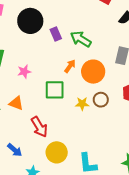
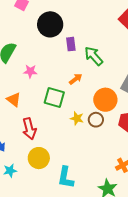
orange circle: (93, 72) -> (105, 100), moved

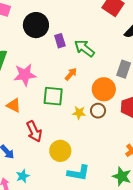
pink star: (30, 71) -> (25, 75), size x1.6
yellow circle: (39, 158) -> (60, 151), moved
cyan L-shape: (66, 177) -> (79, 173), turned -80

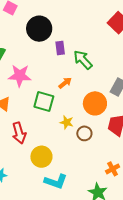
brown circle: (98, 111) -> (84, 133), moved

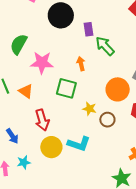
purple rectangle: (60, 48) -> (89, 29), moved
orange arrow: (65, 83) -> (81, 64), moved, turned -64
yellow circle: (41, 157) -> (51, 147), moved
cyan L-shape: (56, 181) -> (79, 144), moved

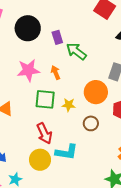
pink star: (42, 63) -> (28, 70), moved
yellow star: (89, 109) -> (69, 105), moved
red arrow: (42, 120) -> (44, 133), moved

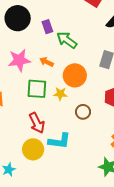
orange arrow: (56, 73) -> (47, 62), turned -40
orange circle: (96, 92) -> (75, 75), moved

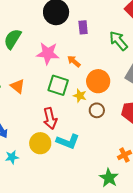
green arrow: (67, 40) -> (118, 41), moved
brown circle: (83, 112) -> (97, 110), moved

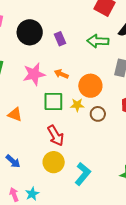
green arrow: (118, 41) -> (98, 41), turned -30
cyan L-shape: (68, 141) -> (83, 174), moved, turned -55
cyan star: (12, 157) -> (32, 194), moved

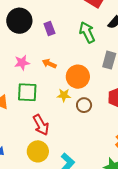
green arrow: (98, 41) -> (87, 32), turned 60
pink star: (34, 74) -> (22, 63), size x0.7
green square: (53, 101) -> (27, 92), moved

